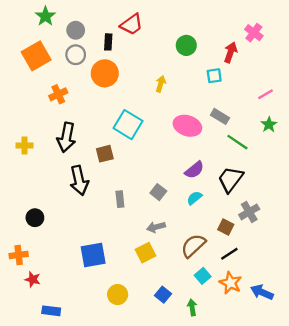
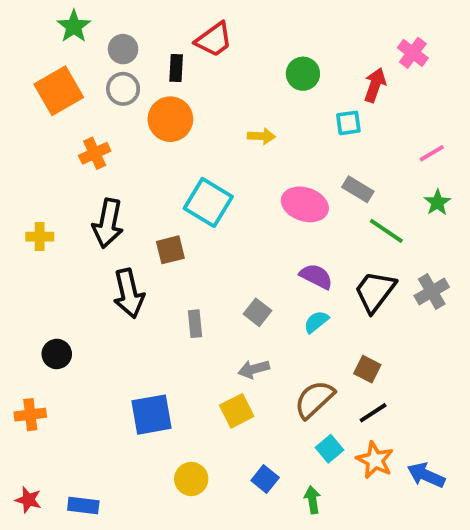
yellow arrow: (161, 84) -> (261, 136), turned 77
purple semicircle: (194, 170) -> (316, 276), turned -114
gray cross: (249, 212) -> (432, 291), moved
red star: (33, 279) -> (28, 500), moved

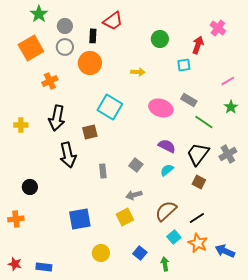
brown square: (367, 369) -> (199, 182), moved

